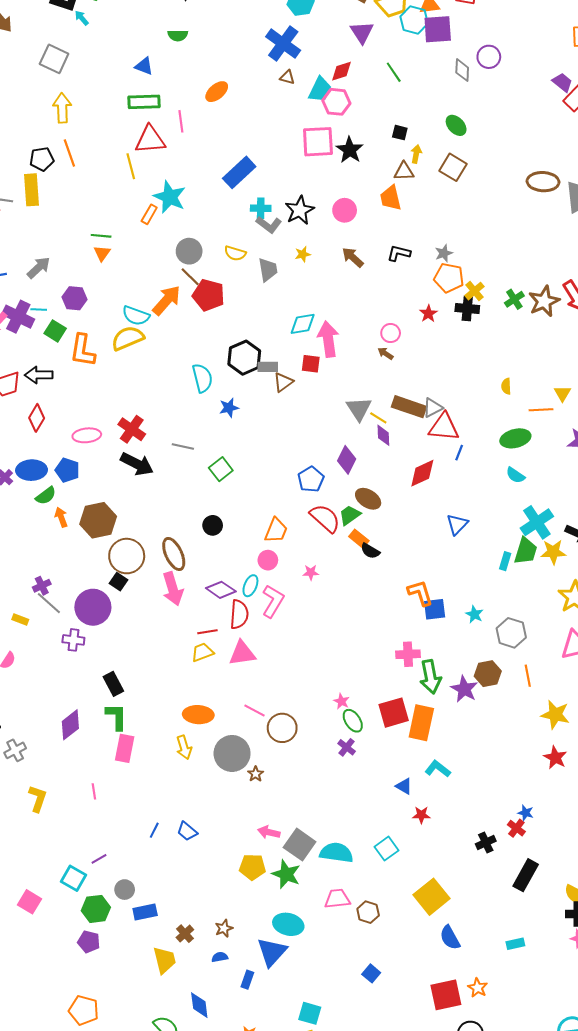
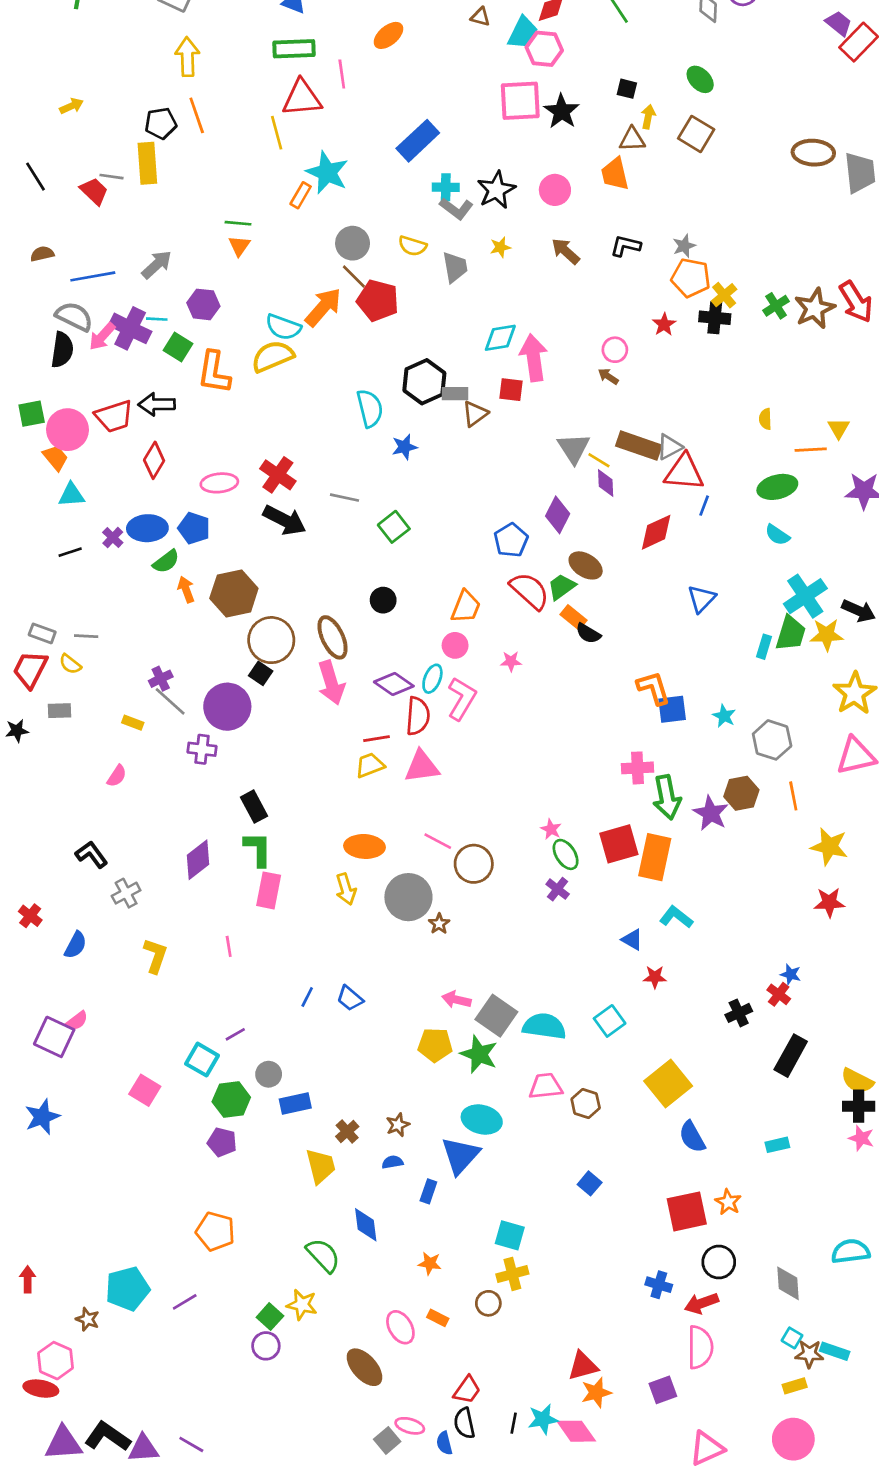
red star: (555, 758) -> (829, 902), turned -30

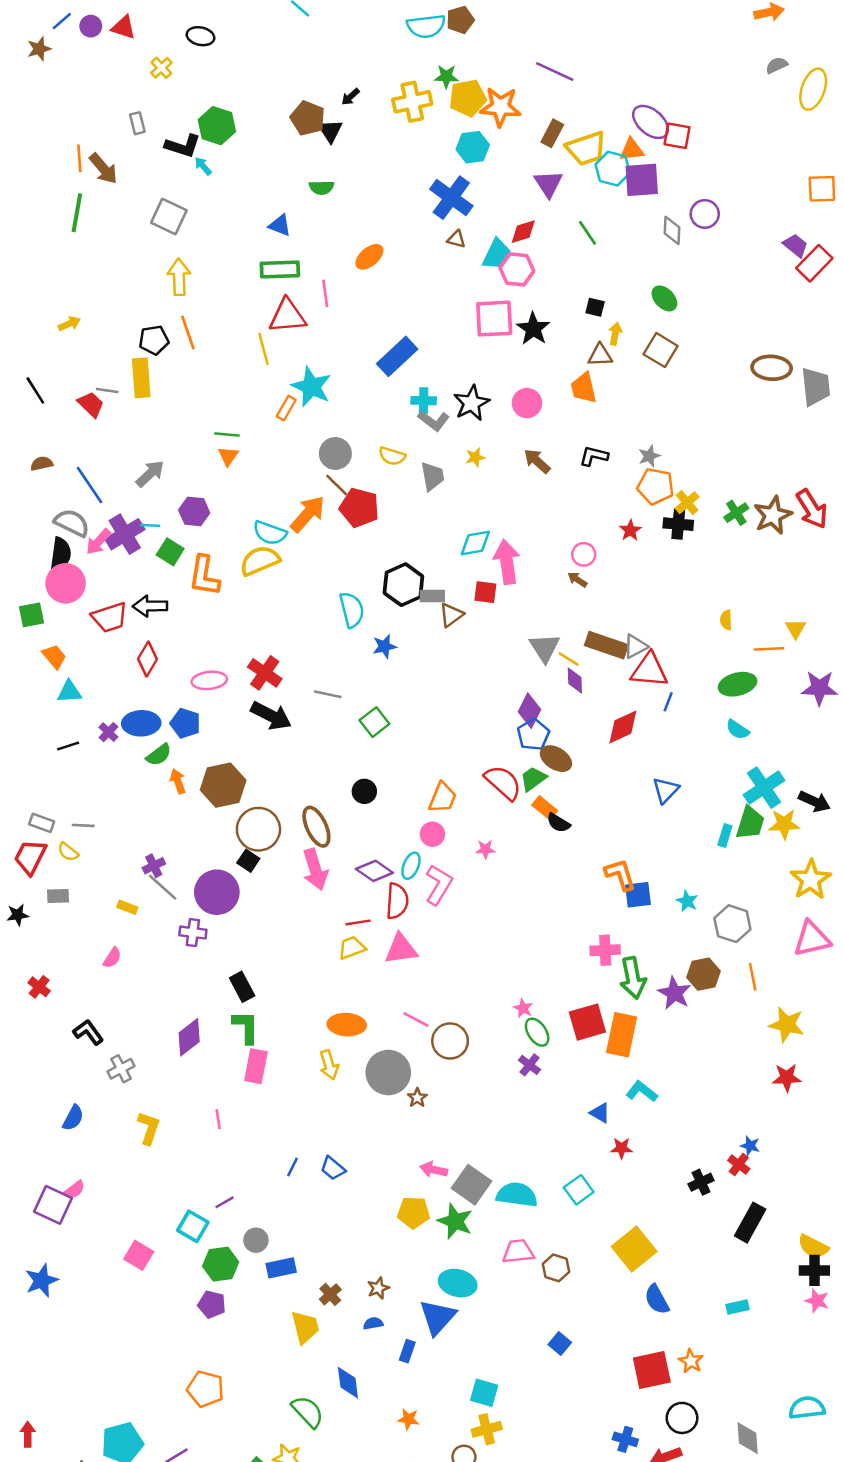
blue line: (93, 276) -> (90, 485), turned 66
purple cross: (130, 328) -> (125, 534), turned 33
pink circle: (68, 430) -> (66, 583), moved
blue pentagon: (511, 540) -> (533, 735), moved
red cross: (30, 916) -> (39, 987), moved

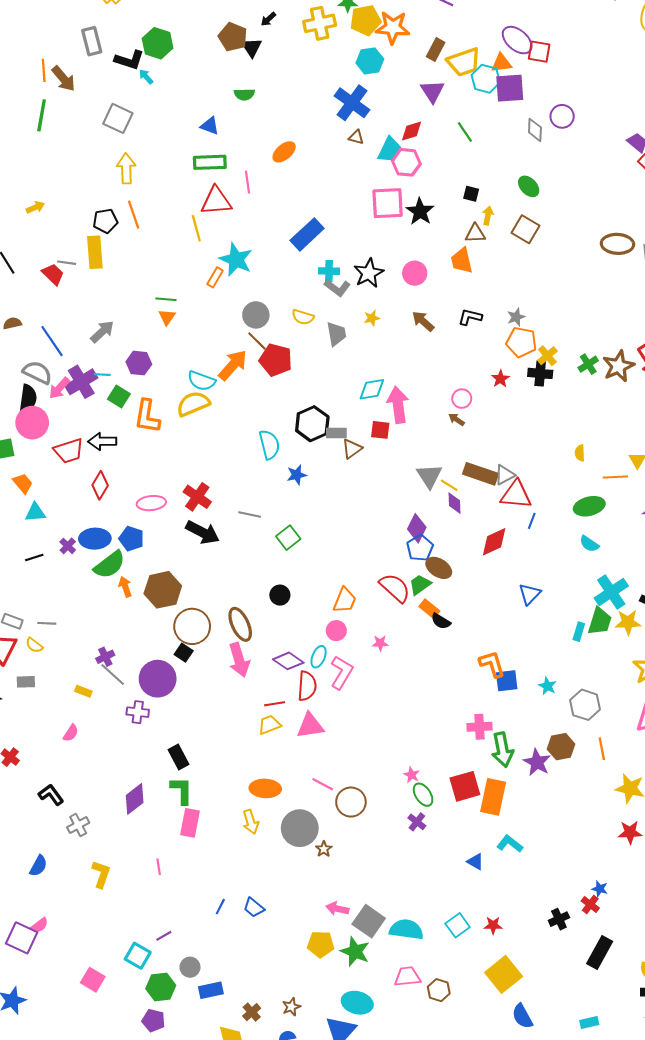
gray rectangle: (137, 123) -> (92, 41), size x1.5
green semicircle: (159, 755) -> (110, 565), size x1.5
red star: (622, 1148) -> (493, 925), moved

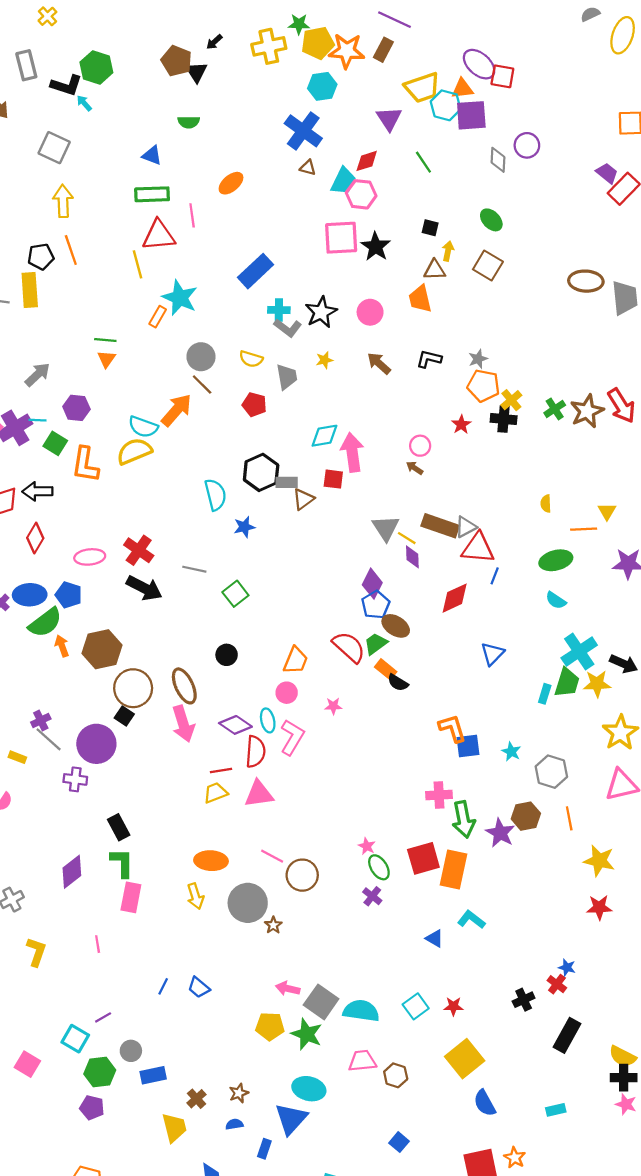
brown rectangle: (436, 49) -> (383, 50), moved
red pentagon: (276, 360) -> (254, 405), moved, size x0.7
cyan ellipse: (319, 657) -> (268, 720), turned -35

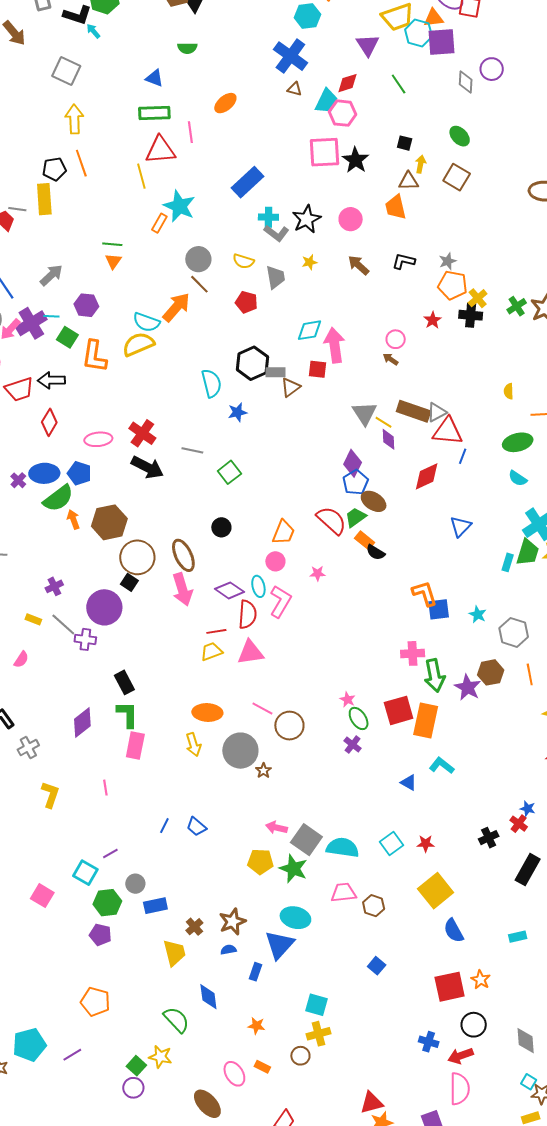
gray line: (49, 739) -> (63, 624), moved
brown star: (239, 1093) -> (232, 922), size x1.5

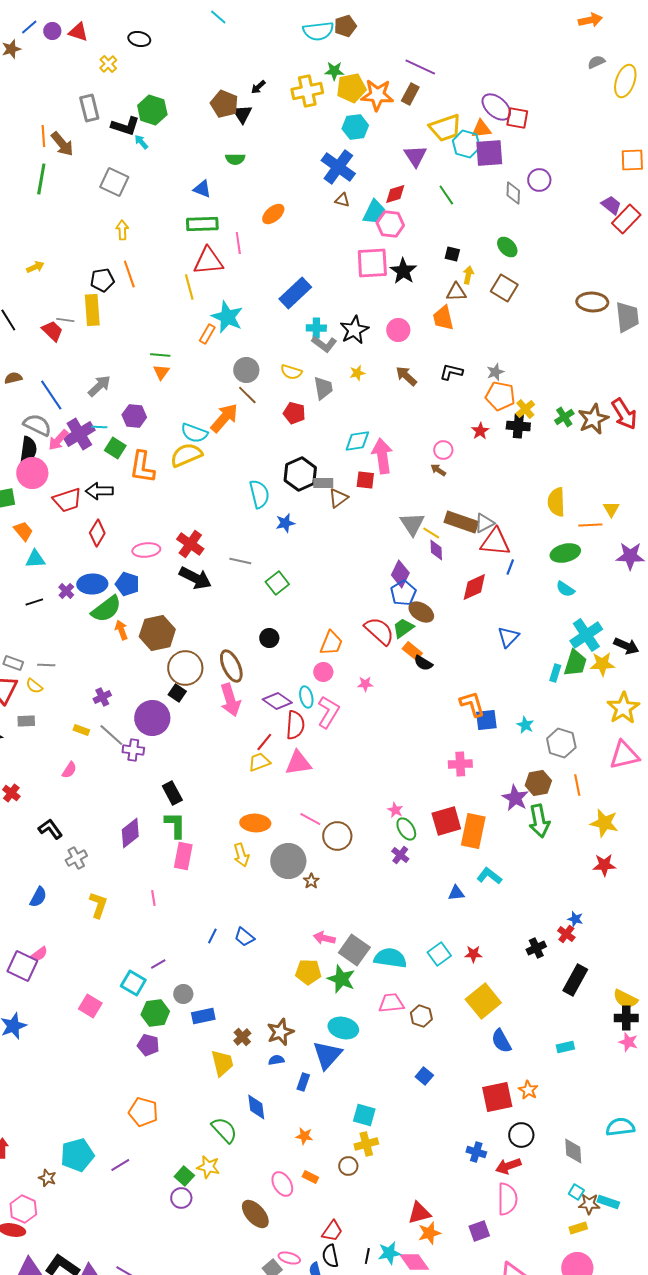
yellow arrow: (74, 119) -> (122, 230), size x0.7
yellow semicircle: (509, 391) -> (556, 502), size x1.8
red line: (216, 631) -> (264, 742), turned -42
green arrow: (435, 675) -> (539, 821), moved
blue triangle: (409, 783) -> (456, 893), turned -36

